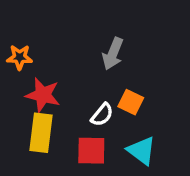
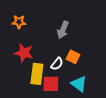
orange star: (20, 57) -> (19, 22), moved
yellow rectangle: (41, 133) -> (37, 74), moved

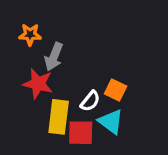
gray arrow: (63, 30) -> (54, 57), moved
cyan triangle: (79, 84) -> (111, 122), moved

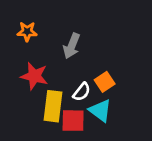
gray arrow: (54, 57) -> (72, 46), moved
orange square: (116, 90) -> (105, 82), turned 30

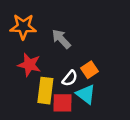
orange star: (27, 32) -> (23, 27), size x1.5
gray arrow: (72, 46) -> (61, 39), turned 115

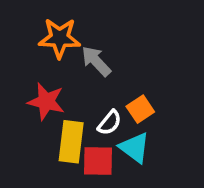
orange star: (23, 27) -> (60, 38), moved

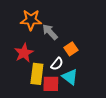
red star: (46, 101) -> (24, 53), turned 30
orange square: (140, 109) -> (71, 49), moved

